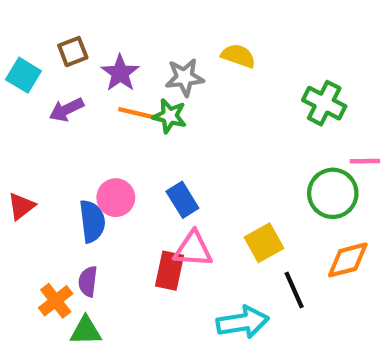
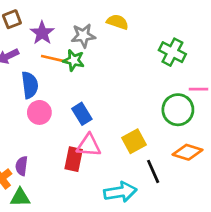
blue semicircle: (92, 221) -> (30, 85), moved
orange diamond: (348, 260) -> (188, 152), turned 32

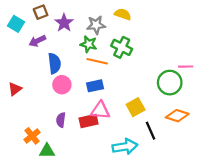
green cross: (172, 52) -> (122, 47), moved
orange line: (54, 59) -> (97, 61), moved
blue rectangle: (82, 114) -> (95, 86), turned -70
red rectangle: (74, 159) -> (89, 121), turned 66
purple semicircle: (22, 166) -> (61, 120), moved

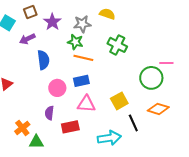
green cross: (122, 47) -> (117, 45), moved
pink circle: (62, 85) -> (57, 88), moved
red rectangle: (89, 121) -> (70, 127), moved

